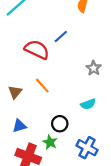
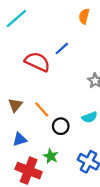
orange line: (42, 86) -> (42, 110), moved
black circle: (60, 124) -> (61, 126), moved

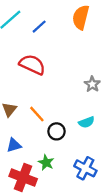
orange semicircle: (84, 16) -> (81, 17), size x1.5
blue line: (62, 48) -> (39, 27), moved

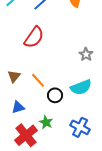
red semicircle: (32, 65) -> (34, 37), turned 100
cyan semicircle: (86, 122) -> (81, 87), size x1.5
red cross: (23, 178) -> (26, 135), turned 30

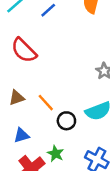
red semicircle: (34, 37) -> (24, 50), moved, turned 100
brown triangle: (14, 76) -> (17, 98), turned 32

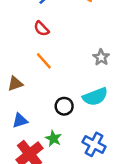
red semicircle: (24, 50) -> (41, 29), moved, size x0.6
orange line: (46, 103) -> (44, 61), moved

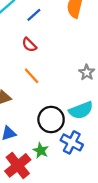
black circle: (64, 106) -> (51, 119), size x1.5
blue cross: (94, 144) -> (72, 142), moved

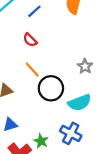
black circle: (51, 119) -> (51, 88), moved

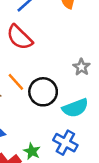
red semicircle: (30, 40) -> (20, 37), size x1.6
orange line: (32, 70) -> (16, 82), moved

